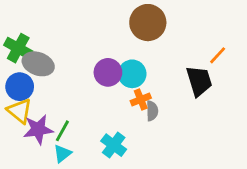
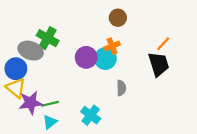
brown circle: (148, 23) -> (118, 18), size x0.6
green cross: (18, 48) -> (48, 38), moved
orange line: (218, 55) -> (163, 44), moved
orange cross: (141, 99) -> (112, 46), moved
green line: (62, 131) -> (50, 104), turned 48

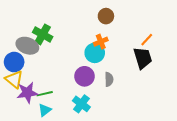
purple circle: (86, 57) -> (84, 76), moved

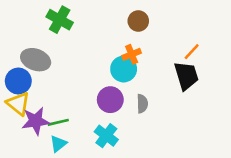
green cross: (43, 34) -> (60, 20), moved

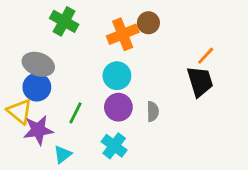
orange cross: (132, 54) -> (123, 34), moved, size x1.5
cyan circle: (124, 69) -> (117, 76), moved
blue circle: (18, 81) -> (37, 87), moved
green line: (58, 122) -> (75, 113), moved, turned -50

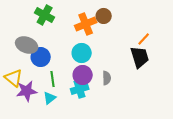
blue circle: (37, 87) -> (41, 57), moved
green line: (75, 113) -> (53, 79), turned -35
cyan cross: (114, 146) -> (80, 89), moved, turned 36
cyan triangle: (63, 154) -> (50, 98), moved

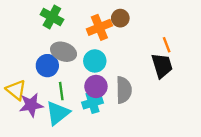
orange line: (144, 39) -> (167, 45), turned -64
gray ellipse: (27, 45) -> (64, 52), moved
gray semicircle: (107, 78) -> (124, 90), size x1.6
cyan triangle: (50, 98) -> (58, 113), size x1.6

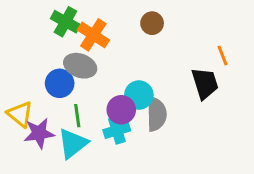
orange cross: (99, 27) -> (93, 35), moved, turned -35
orange line: (167, 45) -> (222, 55), moved
cyan circle: (95, 61) -> (139, 95), moved

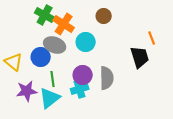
cyan circle: (139, 95) -> (86, 42), moved
yellow triangle: (20, 114) -> (14, 62), moved

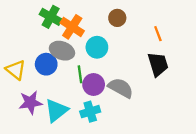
orange line: (152, 38) -> (158, 34), moved
gray semicircle: (107, 78) -> (121, 88), turned -60
green line: (53, 79) -> (80, 74), moved
cyan cross: (80, 89) -> (90, 112), moved

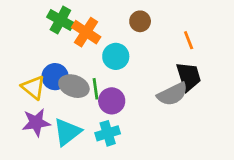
gray ellipse: (62, 51) -> (74, 86), moved
yellow triangle: (16, 70) -> (33, 87), moved
gray semicircle: (121, 88) -> (172, 94), moved, turned 125

